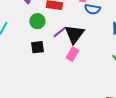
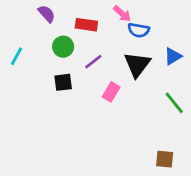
black triangle: (74, 34) -> (137, 64), moved

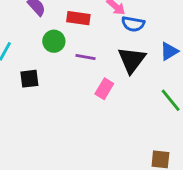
purple line: (93, 62) -> (86, 57), turned 48
black square: (63, 82) -> (29, 79), moved

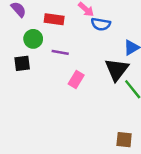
black triangle: (132, 60) -> (117, 70), moved
black square: (29, 79) -> (22, 63), moved

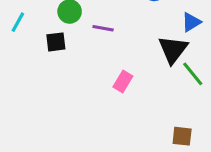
pink rectangle: (76, 79) -> (123, 81), moved

